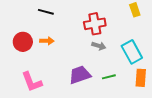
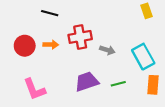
red cross: (95, 24) -> (80, 37), moved

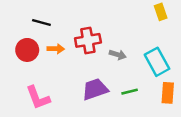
black line: (50, 13) -> (41, 23), moved

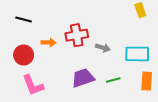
black line: (41, 23) -> (24, 20), moved
red circle: (27, 50) -> (24, 55), moved
cyan rectangle: (157, 62) -> (137, 54), turned -60

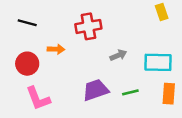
red cross: (77, 35) -> (88, 26), moved
gray arrow: (103, 48) -> (118, 55), turned -40

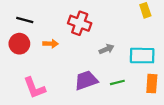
red cross: (88, 26) -> (80, 23), turned 30
red circle: (27, 64) -> (19, 44), moved

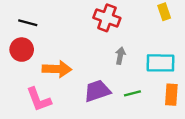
red cross: (80, 23) -> (107, 18), moved
orange arrow: (51, 44) -> (57, 69), moved, size x1.6
gray arrow: (107, 49) -> (120, 56), turned -56

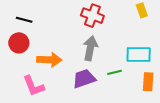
gray arrow: (120, 56) -> (90, 48), moved, size x1.6
green line: (132, 93) -> (114, 72), moved

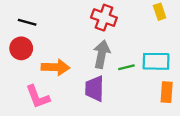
green line: (114, 72) -> (126, 67), moved
purple trapezoid: (84, 79) -> (95, 89), turned -70

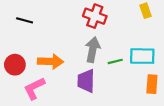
red circle: (21, 48) -> (15, 65), moved
pink L-shape: (38, 97) -> (34, 88), turned 85

